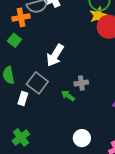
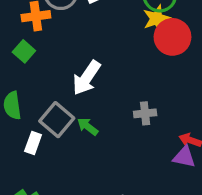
gray cross: (81, 83) -> (145, 113), moved
green arrow: (68, 96) -> (88, 127), moved

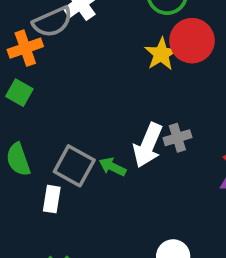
yellow star: (157, 19) -> (161, 54), moved
white arrow: (86, 78) -> (148, 145), moved

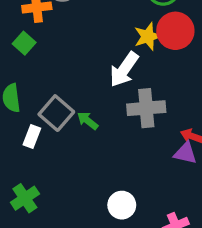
gray cross: (177, 138) -> (146, 108), size x1.6
white arrow: (148, 145) -> (124, 69), moved

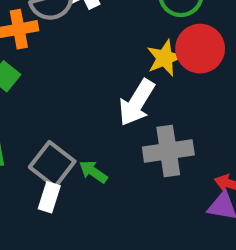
white rectangle: (32, 136) -> (49, 197), moved

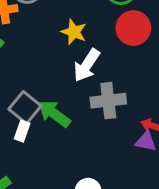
yellow star: (165, 58) -> (74, 32), moved, turned -30
green arrow: (93, 172) -> (54, 114), size x1.6

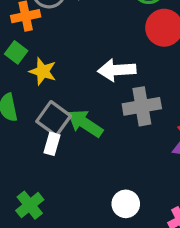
yellow star: (74, 32) -> (43, 71), moved
white arrow: (87, 65) -> (117, 70), turned 56

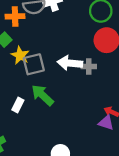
gray cross: (142, 106) -> (89, 66), moved, size x0.6
gray square: (54, 119) -> (34, 64), moved, turned 30

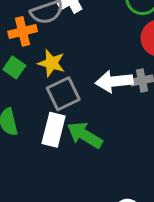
yellow star: (20, 55) -> (51, 63), moved
white rectangle: (18, 105) -> (54, 130), moved, size x1.5

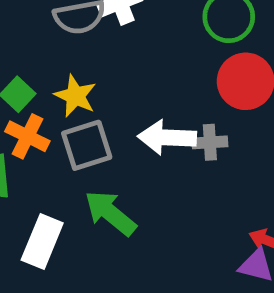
orange cross: (23, 31) -> (27, 136), moved, turned 32
white rectangle: (54, 130) -> (42, 241), moved

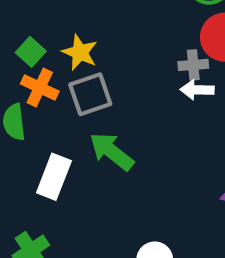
white arrow: (167, 137) -> (197, 90), moved, size x0.7
gray cross: (210, 142) -> (193, 65), moved

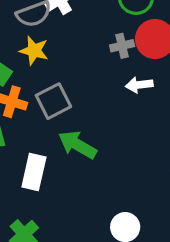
yellow star: (80, 52) -> (34, 51), moved
gray cross: (193, 65) -> (122, 46), moved

